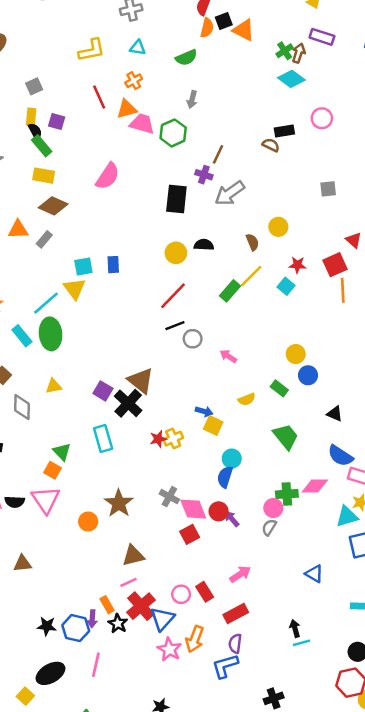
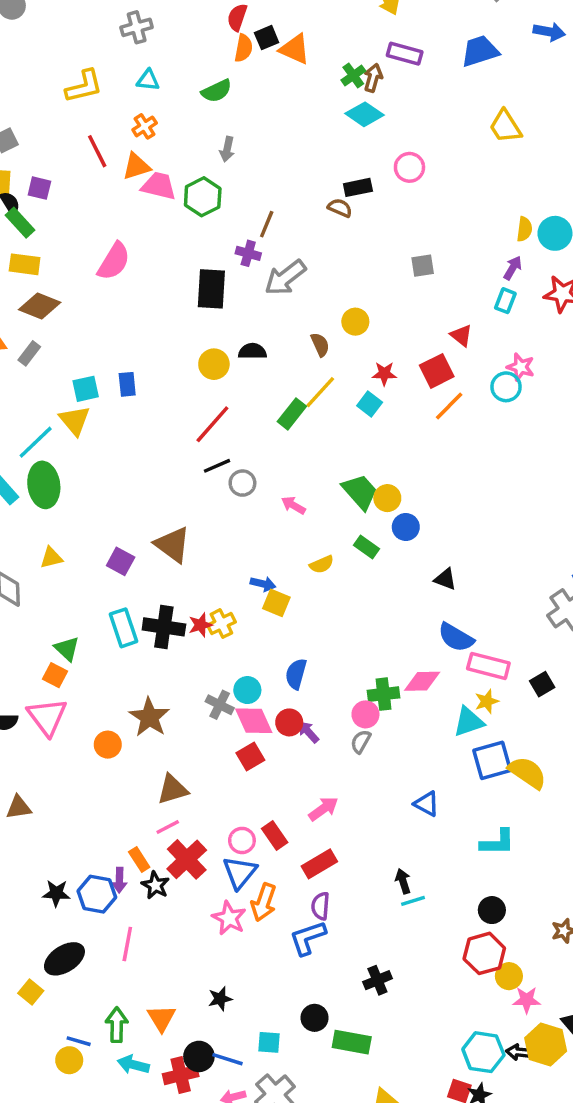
orange line: (343, 290) -> (449, 406), turned 50
black cross: (128, 403) -> (164, 627), moved, turned -32
green trapezoid: (286, 437) -> (360, 492), moved
cyan circle: (232, 459) -> (247, 690), moved
blue triangle: (162, 619) -> (240, 872), moved

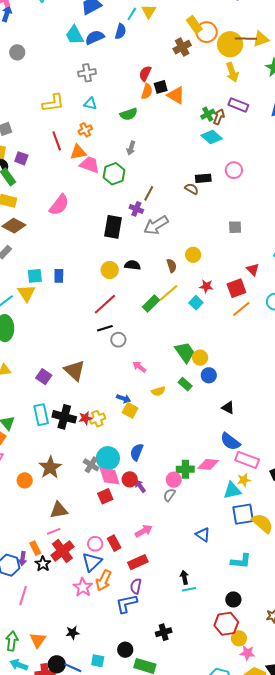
pink arrow: (293, 505) -> (139, 367), moved
cyan circle: (247, 690) -> (108, 458), size x1.5

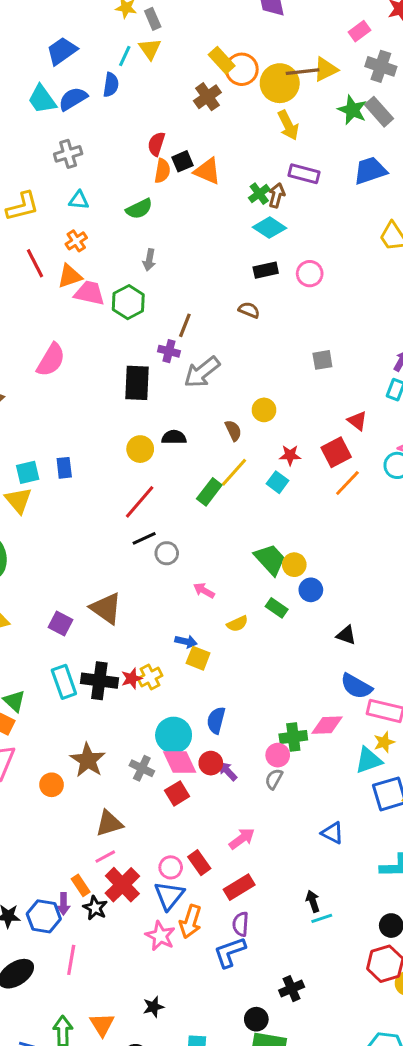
black rectangle: (203, 178) -> (266, 270), moved
gray cross: (91, 465) -> (142, 768), moved
black circle: (125, 650) -> (256, 1019), moved

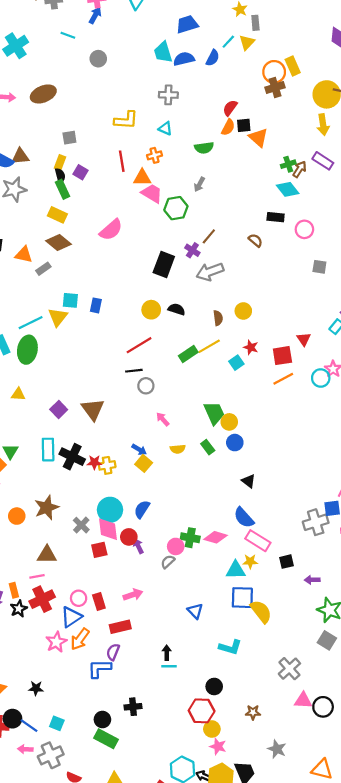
orange circle: (242, 69) -> (274, 72), moved
gray square: (322, 360) -> (319, 267), moved

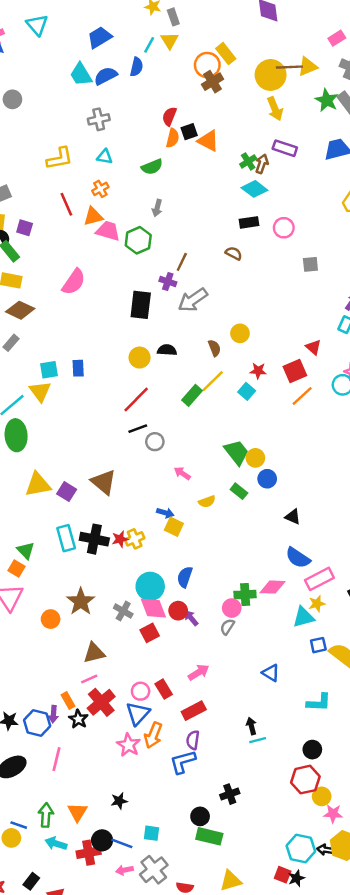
yellow triangle: (18, 394) -> (38, 485), moved, size x1.6
pink rectangle: (258, 541) -> (319, 579), turned -45
blue square: (242, 598) -> (318, 645), size x0.6

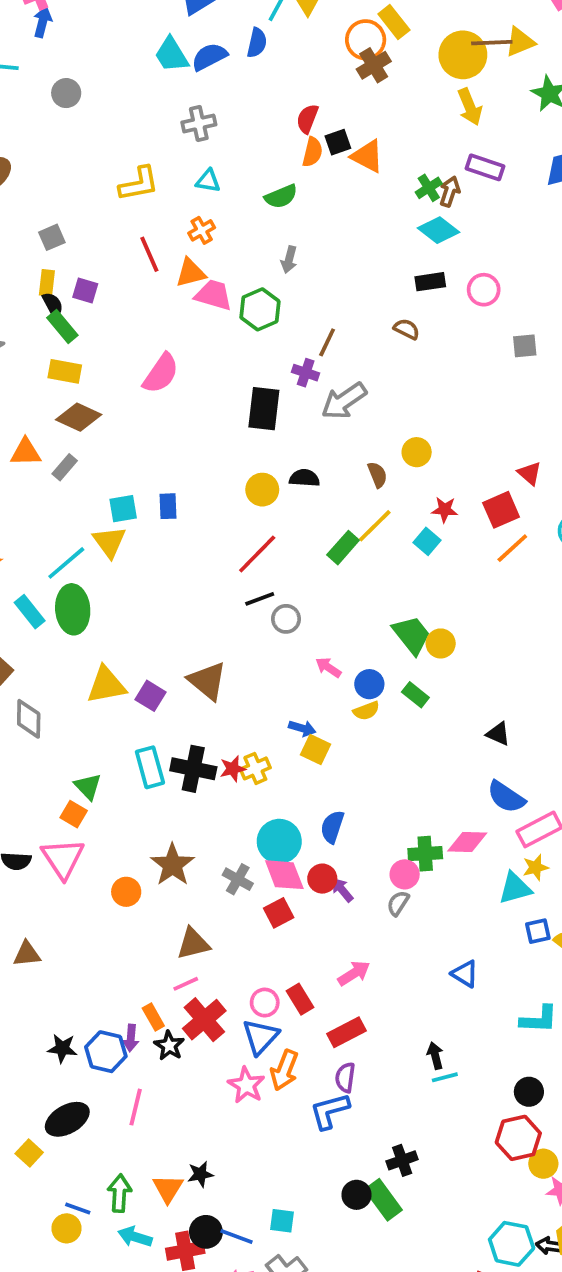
blue circle: (267, 479) -> (369, 684), moved
black star: (119, 801) -> (200, 1174), moved
green rectangle: (209, 836) -> (383, 1200), moved, turned 40

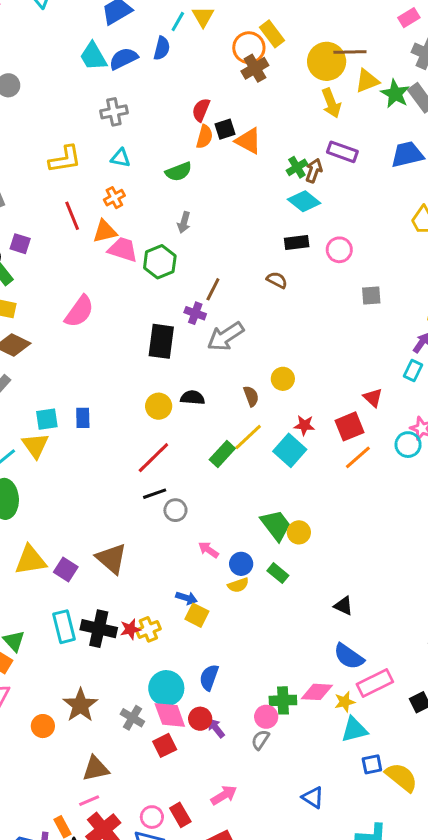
yellow triangle: (520, 42) -> (367, 81), moved
cyan square: (427, 541) -> (290, 450), size x1.5
yellow star: (536, 867) -> (345, 702), moved

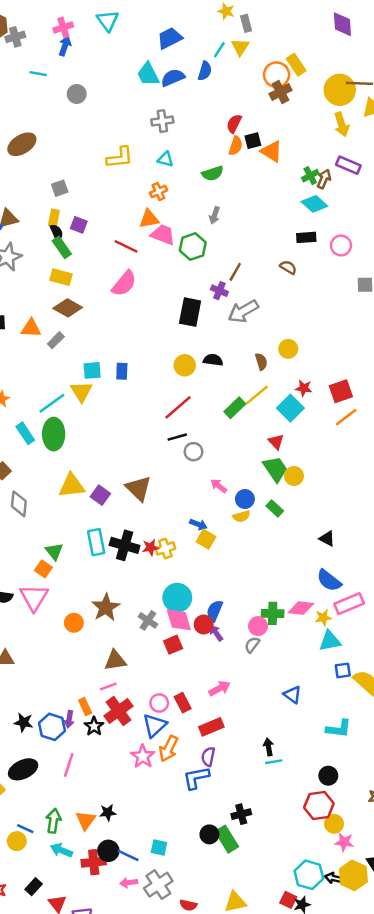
red line: (72, 216) -> (126, 246), moved, turned -45
red triangle: (373, 398) -> (276, 442), moved
blue semicircle: (209, 677) -> (215, 611), moved

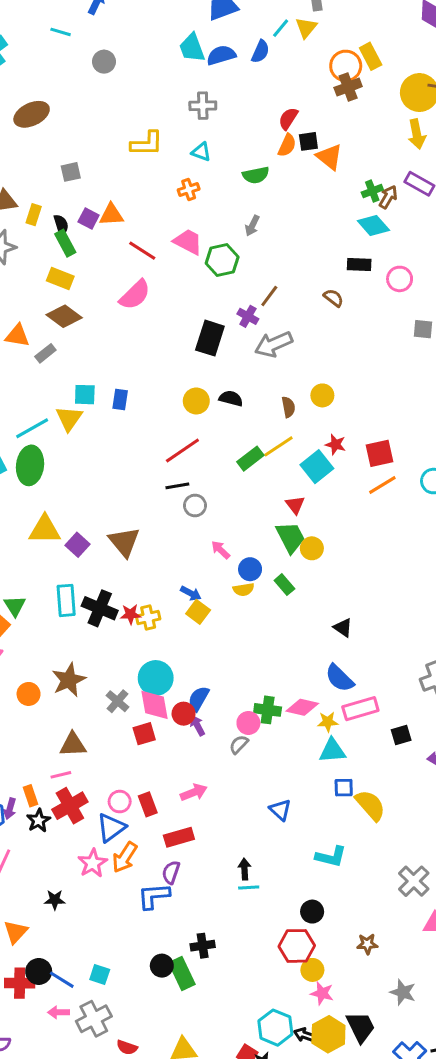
yellow rectangle: (54, 218) -> (34, 215), moved
orange triangle: (149, 219) -> (111, 215), moved
black star: (108, 813) -> (55, 900), moved

